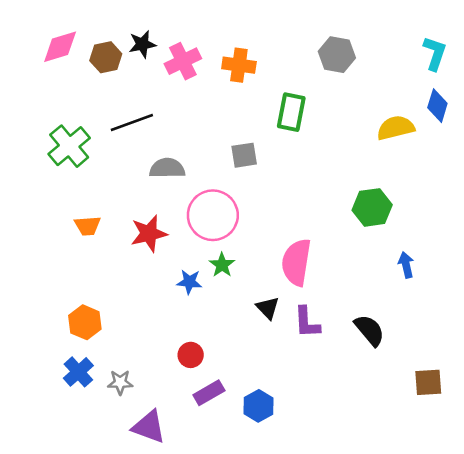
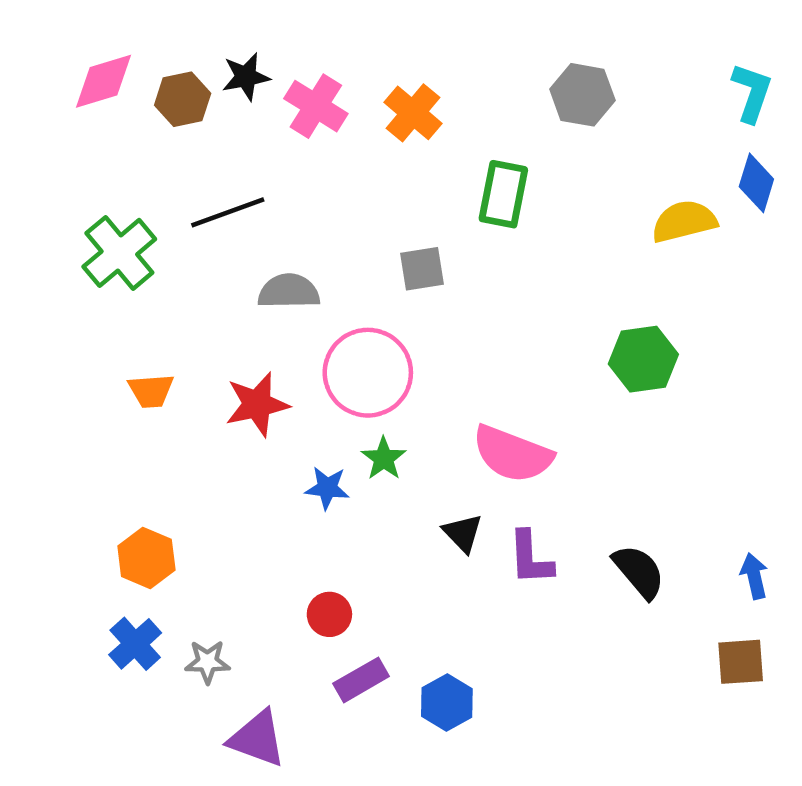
pink cross: (183, 61) -> (316, 106), turned -32
orange cross: (239, 65) -> (413, 113), turned 32
pink semicircle: (296, 262) -> (512, 454), turned -78
blue arrow: (406, 265) -> (754, 576), moved

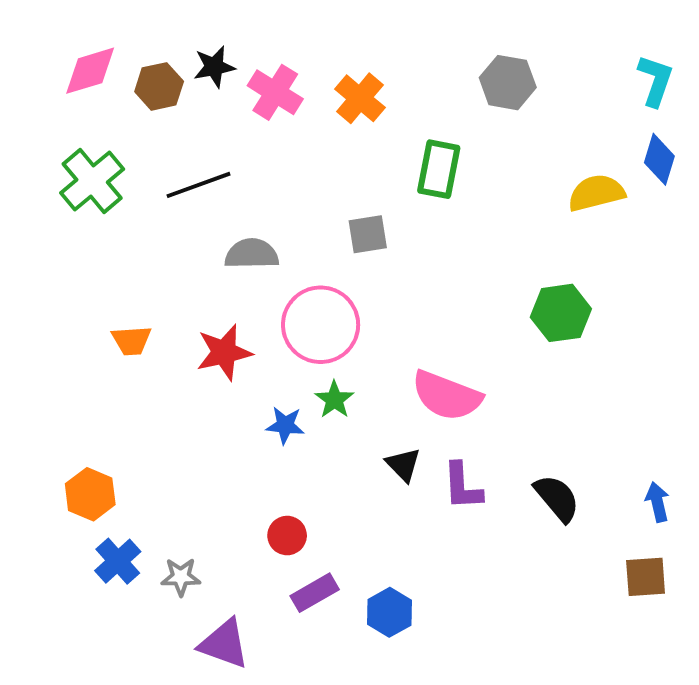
green cross: (119, 253) -> (92, 181), moved
orange hexagon: (146, 558) -> (90, 494), moved

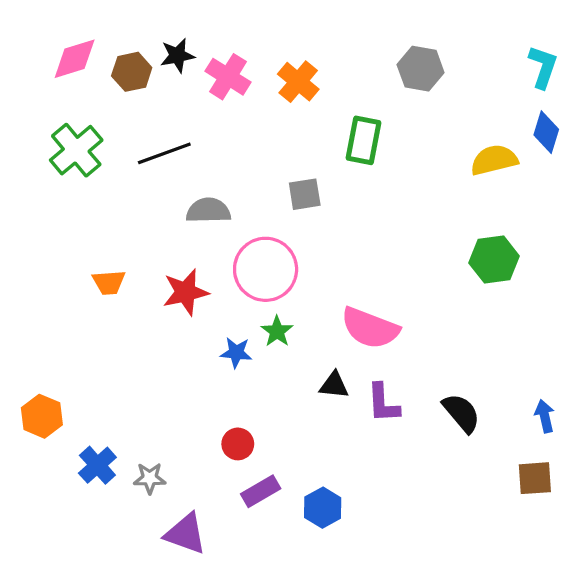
green hexagon: (561, 313) -> (494, 260), moved
black triangle: (403, 465) -> (334, 385), turned -40
orange hexagon: (90, 494) -> (42, 416), moved

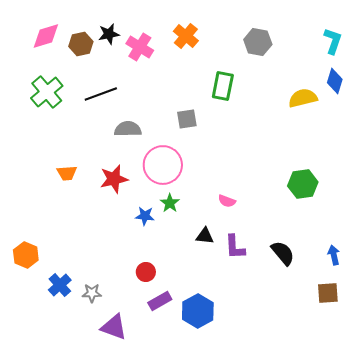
orange cross: (298, 82) -> (186, 36), moved
green hexagon: (494, 260) -> (303, 184), moved
pink semicircle: (370, 328) -> (227, 201), size x0.5
blue hexagon: (323, 508) -> (198, 311), size x1.4

